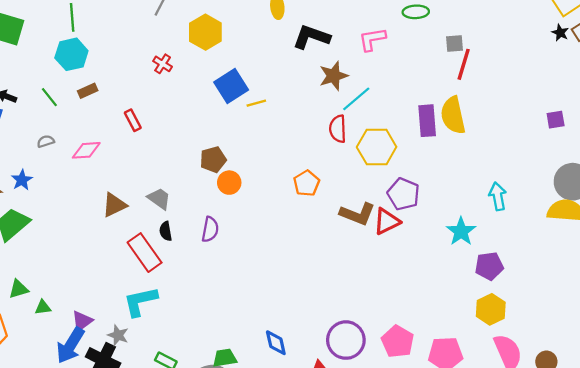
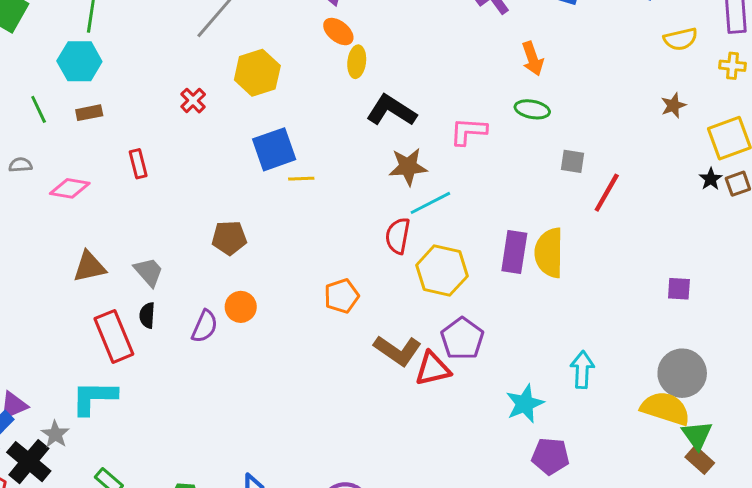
red line: (464, 64) -> (607, 193), moved
orange circle: (229, 183) -> (241, 307), moved

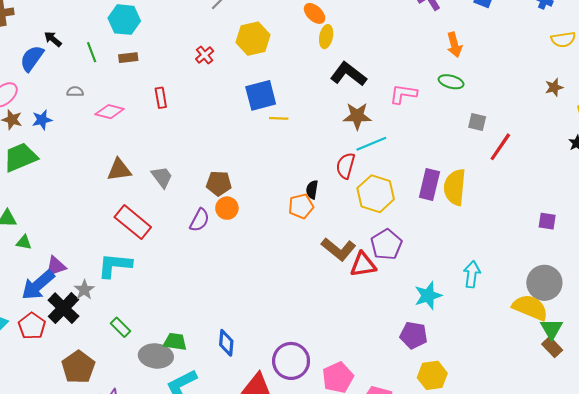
brown pentagon: (229, 238) -> (219, 183), moved
black semicircle: (147, 315) -> (312, 190), moved
red rectangle: (114, 336) -> (133, 222), turned -33
purple pentagon: (550, 456) -> (414, 335), moved

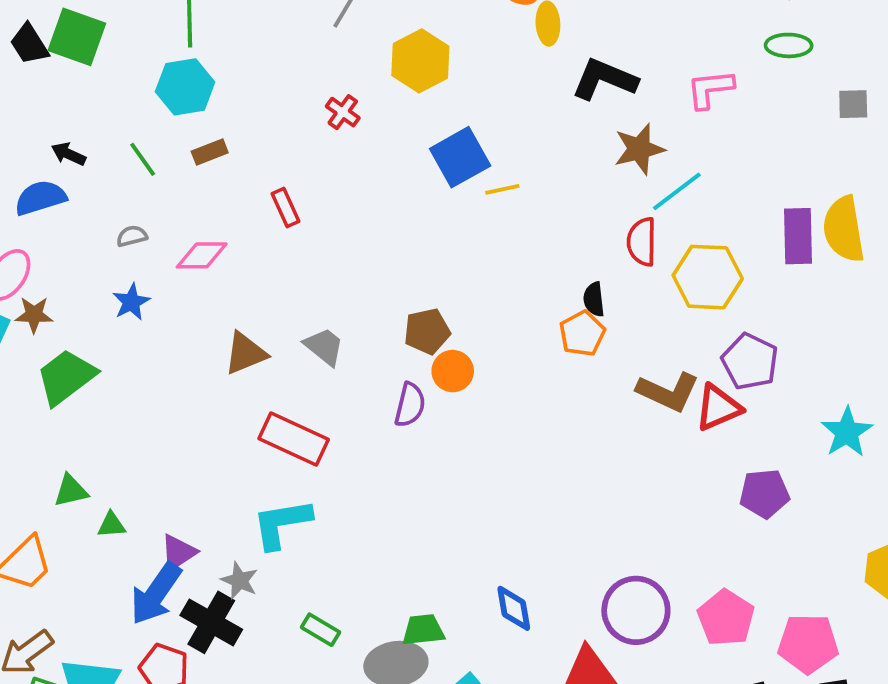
blue semicircle: (32, 58) -> (40, 198), turned 52
blue star: (42, 120) -> (131, 302), moved
purple pentagon: (414, 335) -> (764, 494), moved

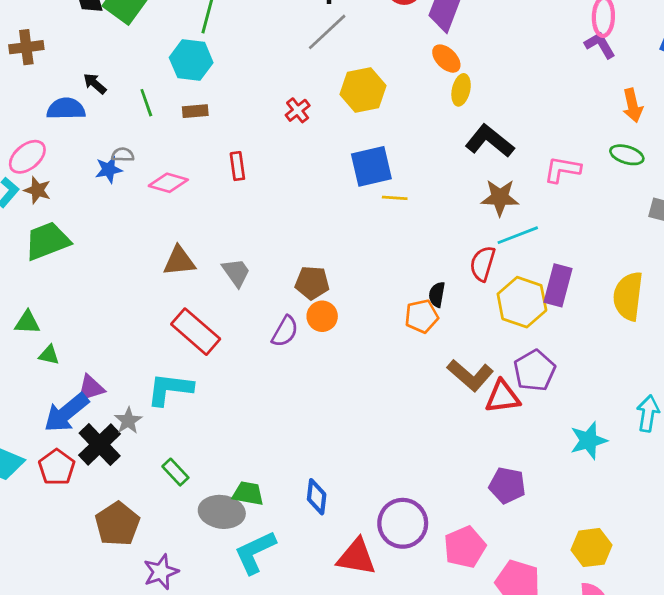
purple rectangle: (798, 236) -> (558, 285), moved
blue star: (131, 302) -> (109, 170), moved
purple pentagon: (764, 494) -> (507, 485), moved

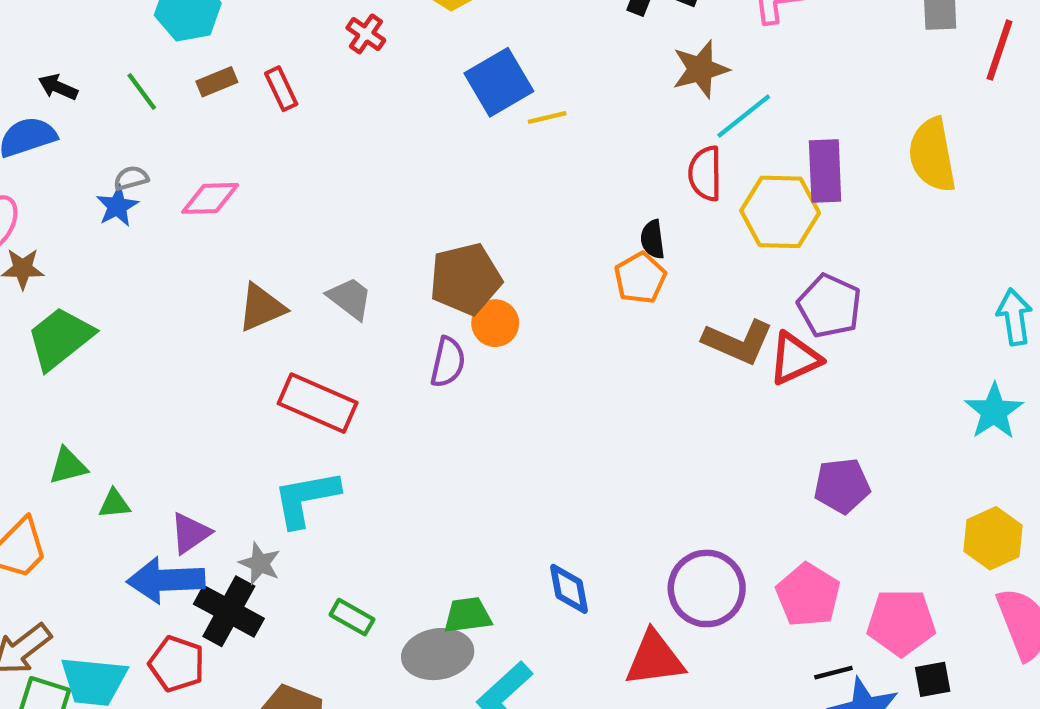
red rectangle: (237, 166) -> (281, 89), moved
brown pentagon: (312, 283) -> (465, 279), size x1.4
blue arrow: (66, 413) -> (166, 580), turned 54
cyan star: (589, 441) -> (994, 411), moved

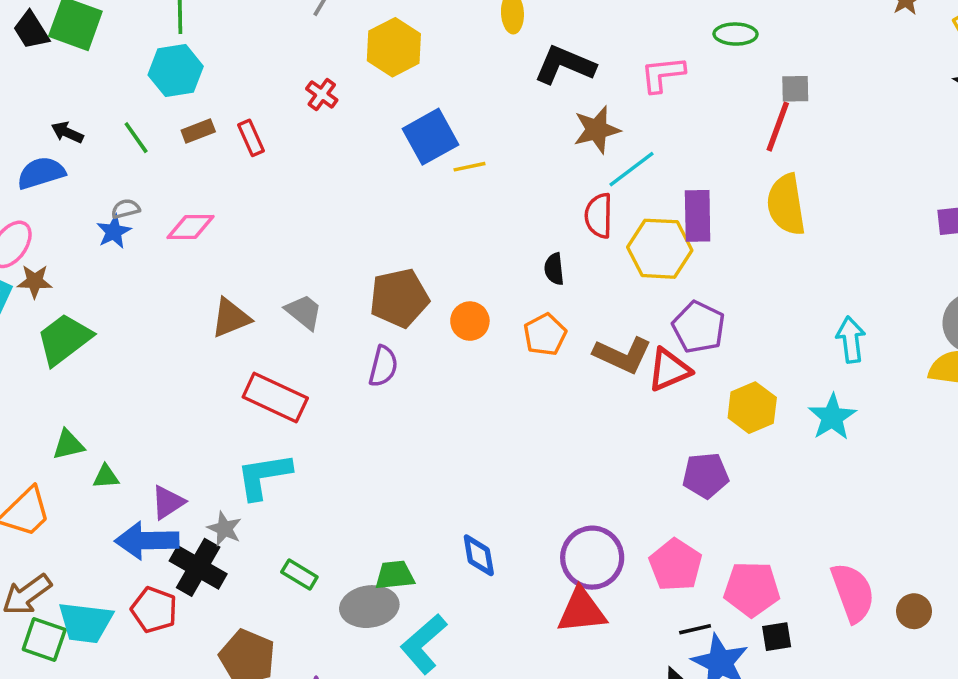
red line: (999, 50) -> (778, 127), moved
orange pentagon: (640, 278) -> (545, 335), moved
orange circle: (495, 323) -> (470, 321), moved
yellow hexagon: (993, 538) -> (752, 408), moved
red triangle: (655, 659) -> (582, 611), moved

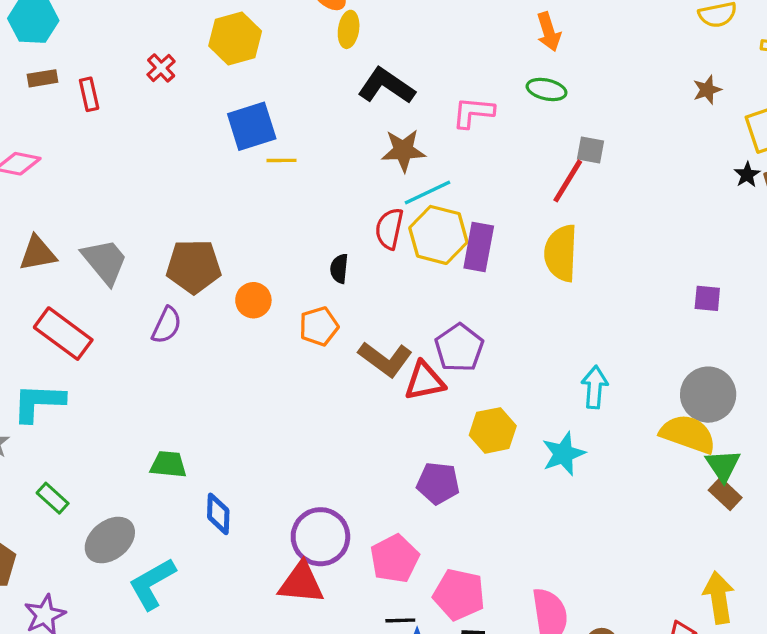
yellow hexagon: (660, 249) -> (438, 235), moved
gray trapezoid: (304, 312) -> (105, 261), size x1.4
green trapezoid: (395, 575) -> (168, 464), moved
gray ellipse: (369, 607) -> (110, 540), turned -42

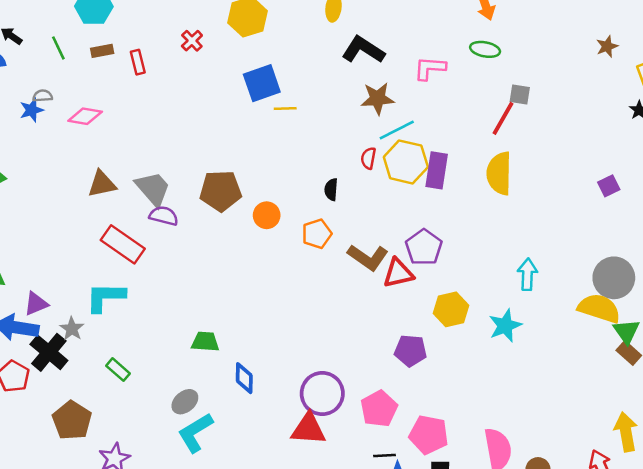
red semicircle: (389, 229) -> (368, 158), size x0.7
purple square: (707, 298) -> (609, 186), moved, turned -30
purple semicircle: (167, 325) -> (164, 216), moved, turned -100
gray ellipse: (110, 540) -> (185, 402), moved, size x0.7

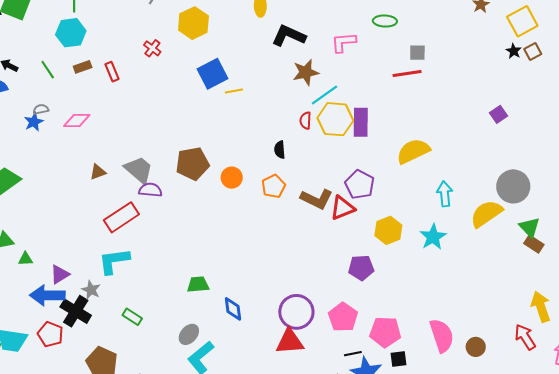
red line: (503, 118) -> (407, 73), turned 60
yellow semicircle: (499, 173) -> (413, 151), moved, turned 72
brown triangle: (102, 184) -> (98, 172), size x0.7
red rectangle: (123, 244) -> (121, 217), turned -60
yellow semicircle: (599, 308) -> (486, 214), moved, turned -44

